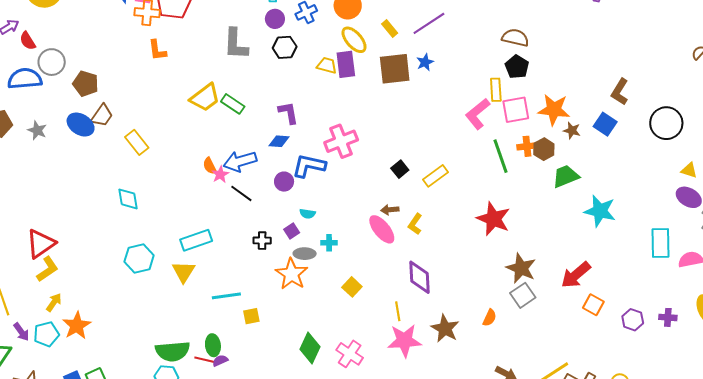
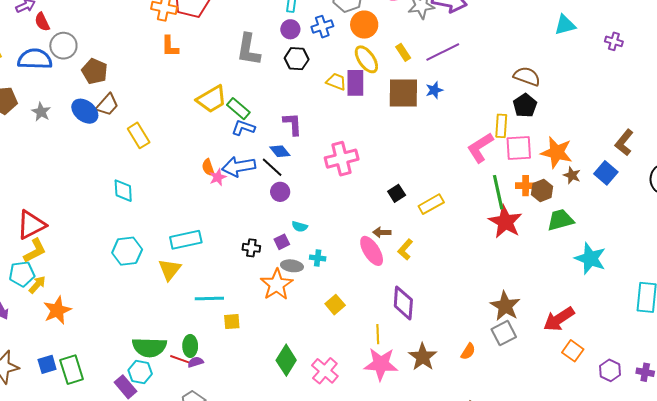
blue diamond: (279, 141) -> (280, 151), turned 40
blue L-shape: (309, 166) -> (243, 128), moved, size x0.7
black line: (241, 193) -> (272, 167), moved
red star: (493, 219) -> (505, 222), moved
cyan pentagon: (46, 334) -> (22, 274), moved

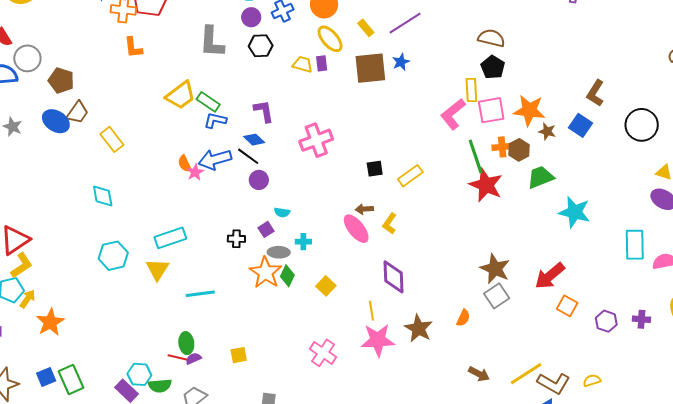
purple rectangle: (355, 83) -> (322, 63), size x0.6
black square: (397, 193) -> (375, 169), turned 30
yellow square: (232, 322) -> (239, 355), moved
green semicircle: (149, 347) -> (160, 386), moved, size x0.7
green diamond: (286, 360) -> (287, 276), moved, size x0.7

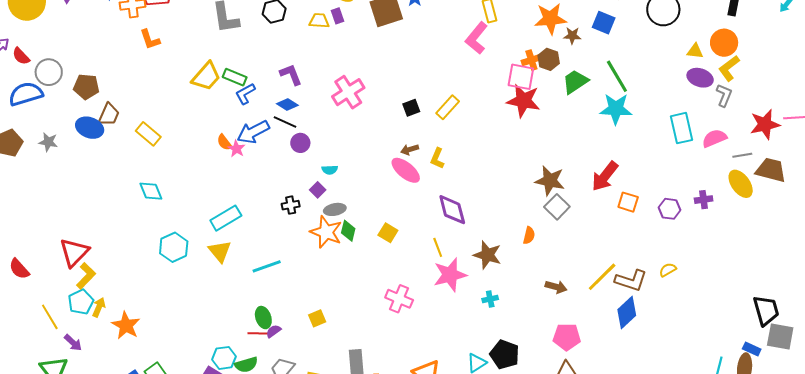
pink square: (491, 110) -> (521, 77), moved, turned 32
blue L-shape: (215, 120) -> (245, 94), turned -30
green line: (476, 156) -> (617, 76), moved
cyan cross: (303, 242) -> (490, 299), moved

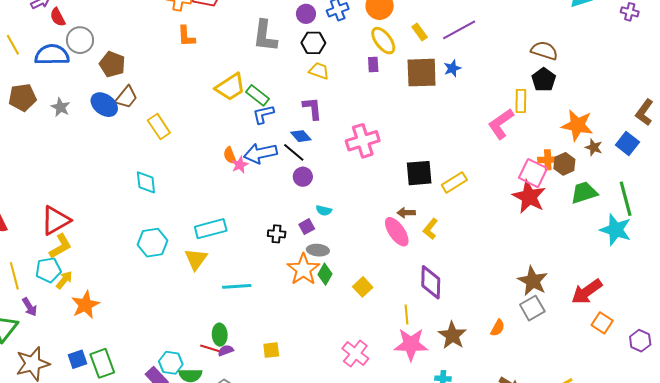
yellow trapezoid: (319, 21) -> (319, 71), moved
black square: (411, 108) -> (419, 173), size x1.6

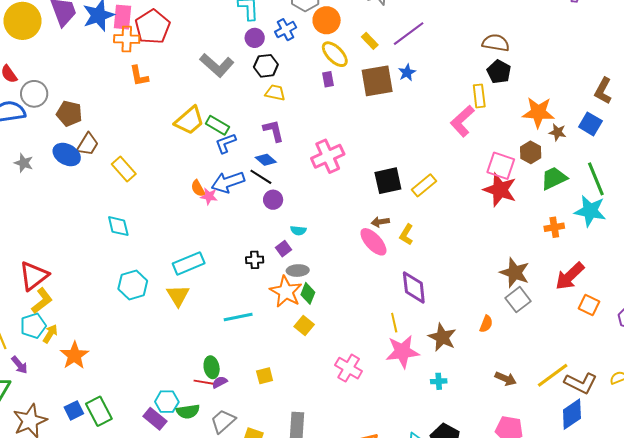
gray L-shape: (265, 36) -> (217, 65), turned -48
orange cross: (548, 160) -> (554, 227), moved
pink star: (240, 165) -> (209, 196), turned -30
cyan line: (237, 286) -> (238, 317), moved
yellow square: (363, 287) -> (304, 325), moved

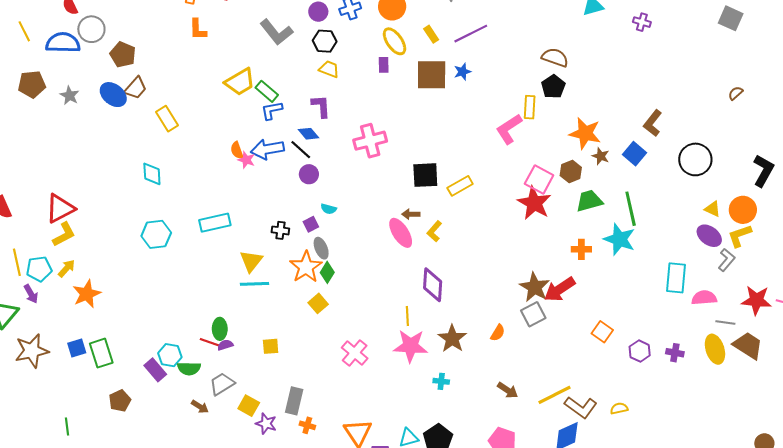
gray ellipse: (298, 271) -> (321, 248), turned 60
red arrow: (570, 276) -> (560, 289), moved
yellow triangle: (178, 296) -> (251, 261), moved
cyan pentagon: (33, 326) -> (39, 269), moved

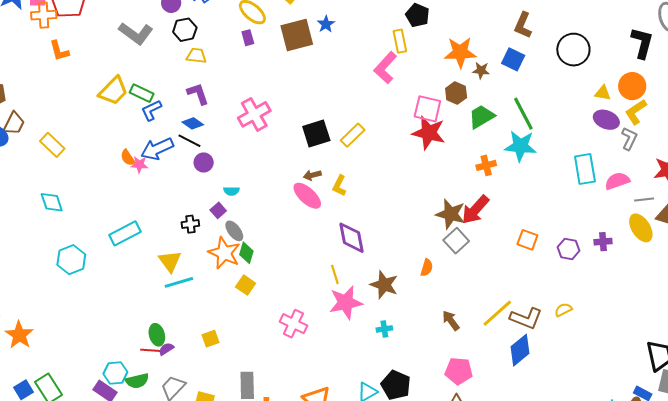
brown arrow: (508, 390) -> (451, 321), turned -145

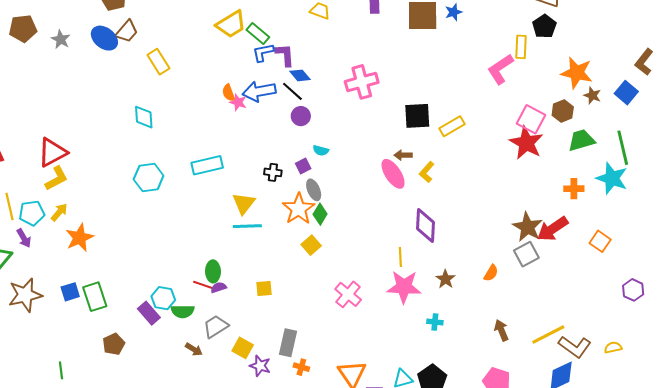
purple L-shape: (198, 94) -> (285, 55), moved
orange square: (527, 240) -> (600, 241), moved
brown star: (384, 285) -> (446, 279), size x0.7

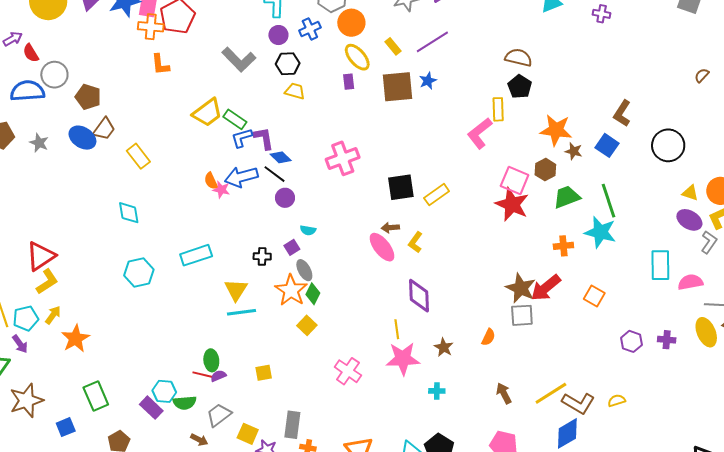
gray square: (526, 254) -> (522, 315), turned 30
blue square: (70, 292) -> (66, 427), moved

